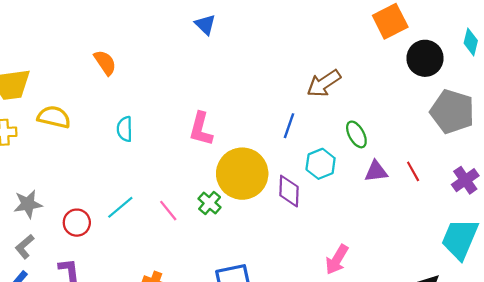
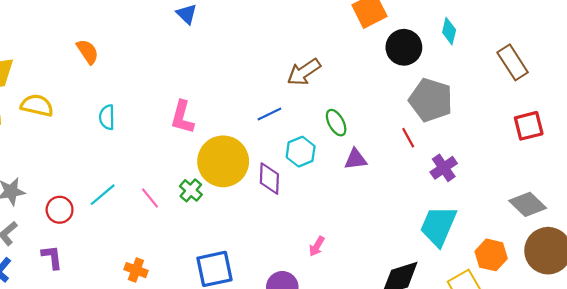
blue line: (289, 126) -> (269, 114), turned 45
red line: (413, 171) -> (408, 138), moved
pink arrow: (337, 260) -> (317, 246), size x0.7

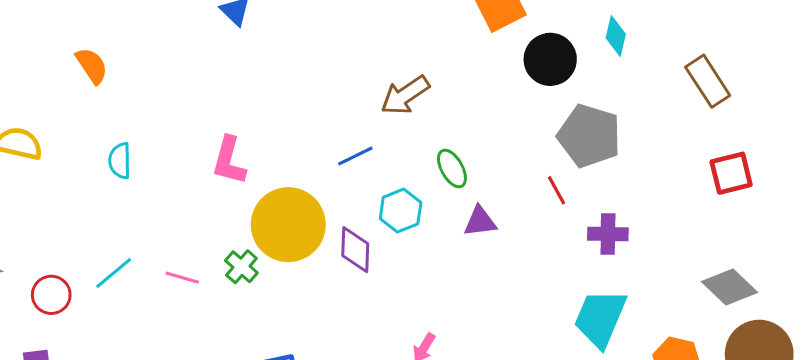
purple cross: (444, 168) -> (608, 234), turned 36
pink line: (150, 198) -> (182, 278), turned -35

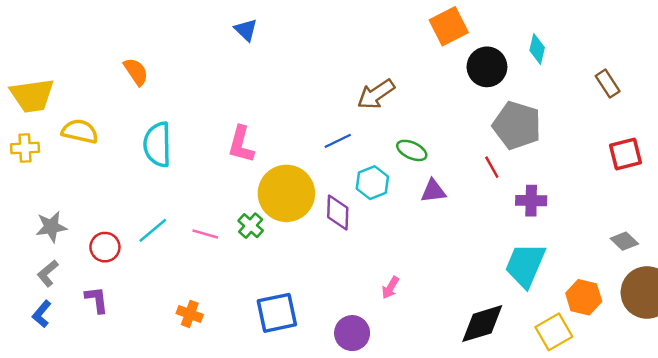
brown rectangle: (708, 81) -> (608, 84), size x0.7
cyan semicircle: (120, 161) -> (157, 144), size x1.6
green ellipse: (452, 169) -> (412, 150), turned -36
gray diamond: (730, 287) -> (624, 241), size x0.7

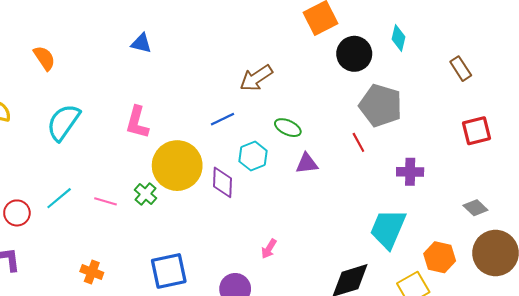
blue triangle: (246, 30) -> (141, 43), moved, turned -30
cyan semicircle: (157, 144) -> (63, 122), turned 36
purple cross: (531, 201) -> (410, 172), moved

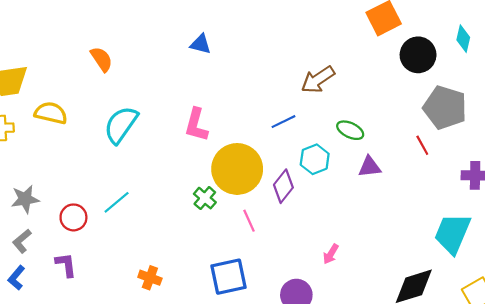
purple diamond: (222, 182) -> (283, 186), turned 36
pink line: (105, 201) -> (249, 221), moved, turned 50

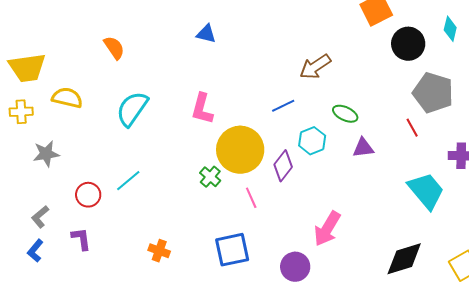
gray star: (25, 199) -> (46, 154), moved
cyan trapezoid: (452, 234) -> (426, 191), moved, turned 117
pink arrow: (331, 254) -> (327, 229), size x1.8

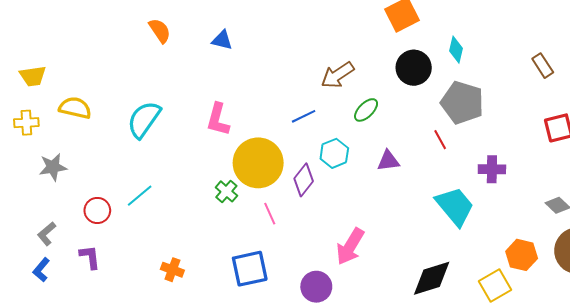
cyan diamond: (450, 29) -> (456, 50), moved
black circle: (408, 44) -> (414, 68), moved
orange semicircle: (114, 48) -> (160, 31), moved
yellow trapezoid: (27, 68) -> (33, 76), size x0.7
green ellipse: (345, 114) -> (366, 110), moved, turned -70

